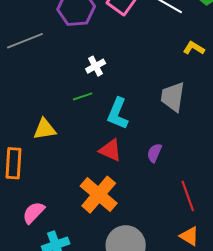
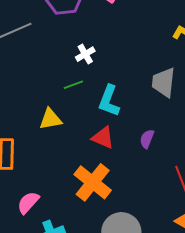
yellow triangle: (45, 129) -> (50, 119), moved

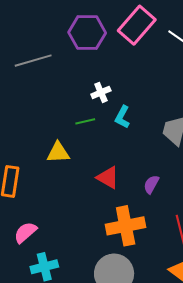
cyan L-shape: (109, 101) -> (122, 117), moved, size x0.7
orange cross: (93, 182) -> (126, 226), moved, turned 33

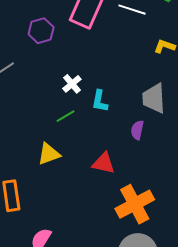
purple hexagon: (87, 33) -> (41, 31), size x0.7
purple semicircle: (151, 184) -> (137, 130), moved

